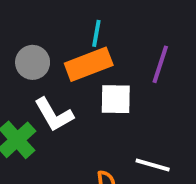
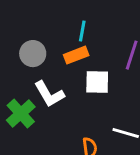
orange rectangle: (89, 64) -> (76, 55), size x0.7

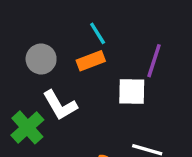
cyan line: (82, 31) -> (98, 33), turned -42
white square: (97, 82) -> (132, 92), moved

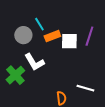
cyan line: (98, 33) -> (39, 24), moved
white square: (132, 92) -> (69, 41), moved

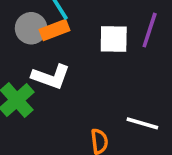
orange rectangle: (52, 36) -> (54, 30), moved
white L-shape: (34, 62) -> (51, 77), turned -40

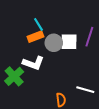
gray circle: (31, 28) -> (54, 43), moved

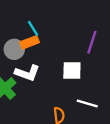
white square: (69, 42) -> (72, 71), moved
gray circle: (54, 43) -> (14, 49), moved

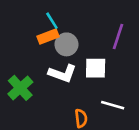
gray circle: (14, 49) -> (66, 44), moved
white L-shape: (27, 73) -> (63, 73), moved

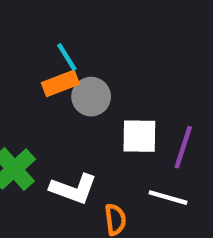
purple line: (118, 36) -> (183, 147), moved
white L-shape: (63, 73) -> (74, 189), moved

